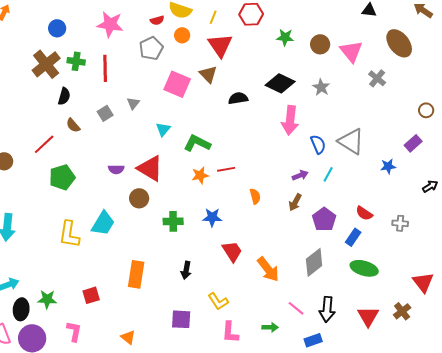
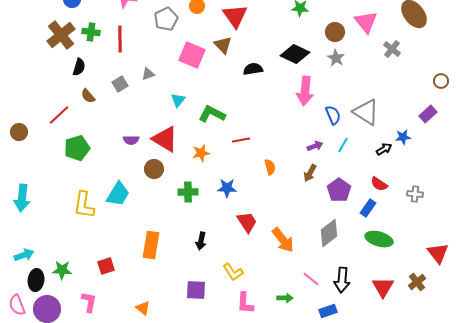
brown circle: (320, 44) -> (335, 32), moved
gray triangle: (133, 103) -> (148, 74), turned 32
orange star: (200, 175) -> (201, 153), moved
black arrow: (430, 186) -> (384, 149), moved

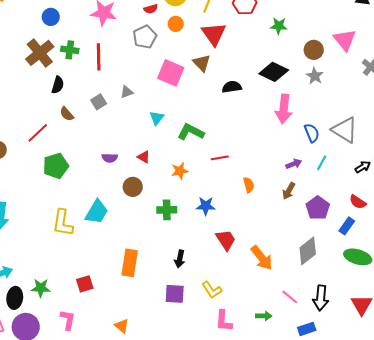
red triangle: (165, 139) -> (144, 157), size x0.5
purple square: (196, 290) -> (175, 294), moved

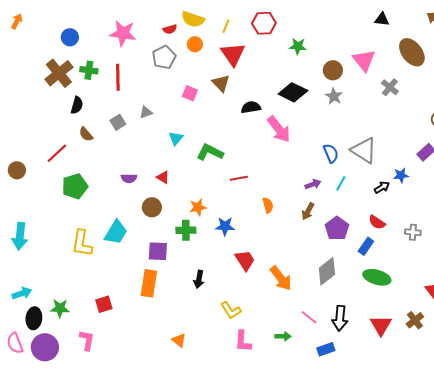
pink square: (171, 73) -> (190, 93), size x0.6
pink arrow: (284, 109) -> (279, 129), moved, turned -44
orange star: (180, 171) -> (198, 207), moved
purple square: (175, 294) -> (158, 251), moved
orange triangle: (122, 326) -> (179, 340), moved

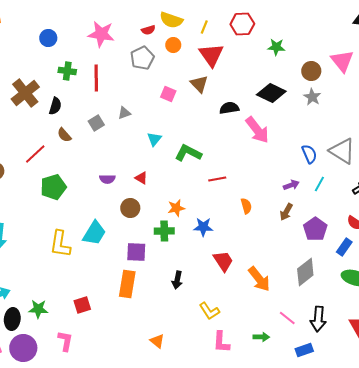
brown cross: (59, 73) -> (25, 93), moved

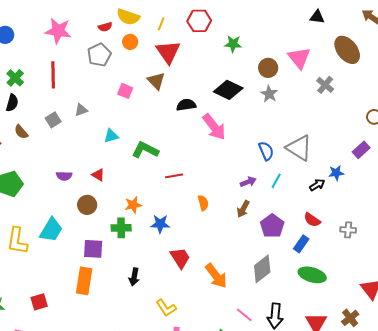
green cross: (67, 71) -> (15, 78), moved, turned 36
cyan triangle: (154, 139) -> (111, 136), turned 35

